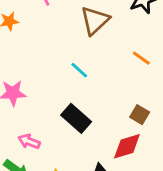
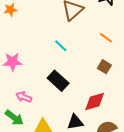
brown square: (140, 115) -> (104, 67), moved

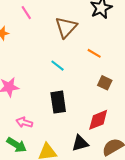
orange line: (106, 38) -> (94, 53), moved
black rectangle: (58, 81) -> (58, 102), turned 45

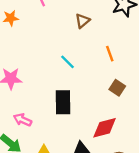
brown triangle: (66, 27) -> (82, 21), size x0.6
orange line: (94, 53) -> (110, 54), turned 32

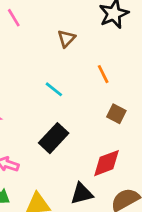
black rectangle: (63, 102) -> (54, 138), turned 50

